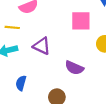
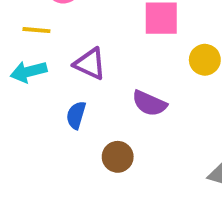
blue semicircle: (21, 83) -> (76, 115), moved

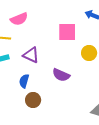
brown circle: (118, 157) -> (33, 100), moved

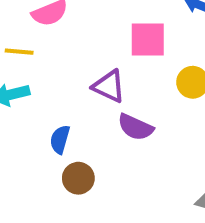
purple triangle: (31, 55) -> (109, 86), moved

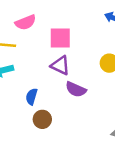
pink square: (148, 39) -> (60, 38), moved

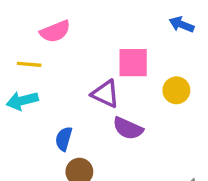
pink square: (60, 38) -> (133, 63), moved

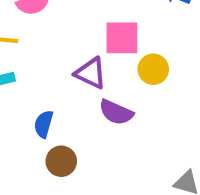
yellow circle: (176, 90) -> (153, 69), moved

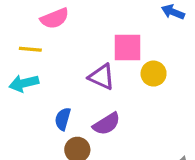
purple semicircle: (116, 112) -> (107, 124), moved, turned -56

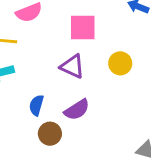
pink square: (128, 48) -> (83, 27), moved

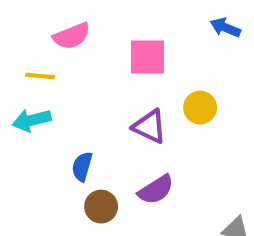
purple triangle: (72, 66) -> (150, 127), moved
purple semicircle: (77, 110) -> (156, 190), moved

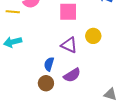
yellow line: (40, 76) -> (13, 12), moved
blue semicircle: (82, 167) -> (49, 64), moved

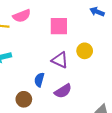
brown circle: (46, 83) -> (24, 99), moved

